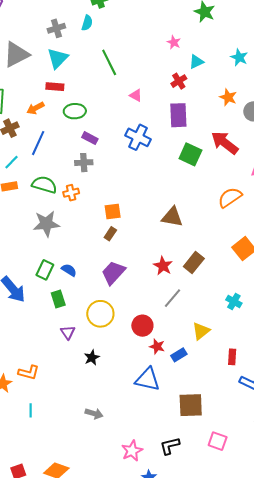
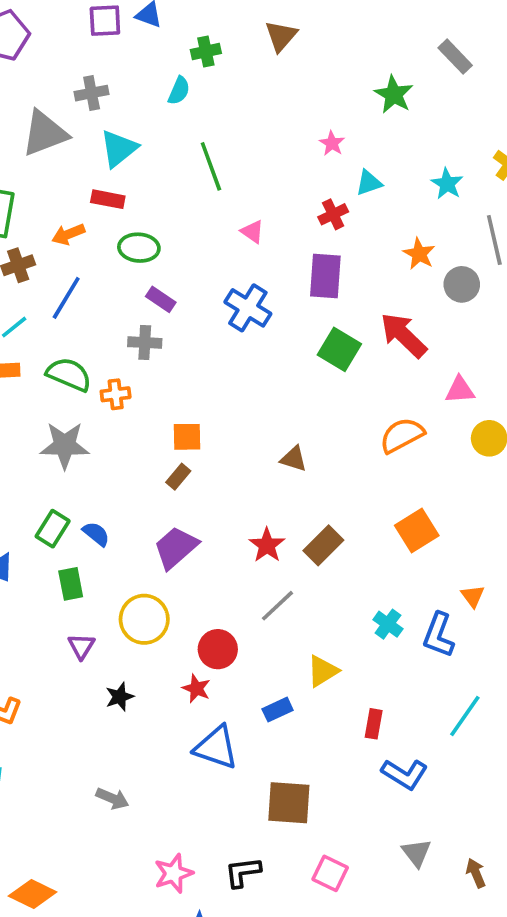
gray cross: (56, 28) -> (92, 93), moved
brown triangle: (172, 217) -> (294, 459), size x0.7
red star: (157, 347) -> (196, 688), moved

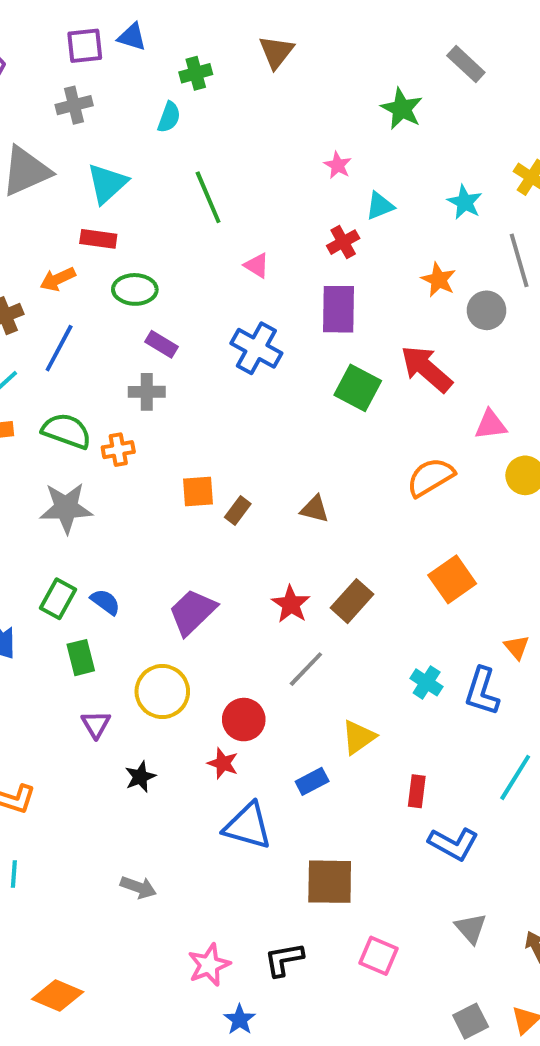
gray cross: (92, 93) -> (74, 105), moved
brown rectangle: (178, 477) -> (238, 510), moved

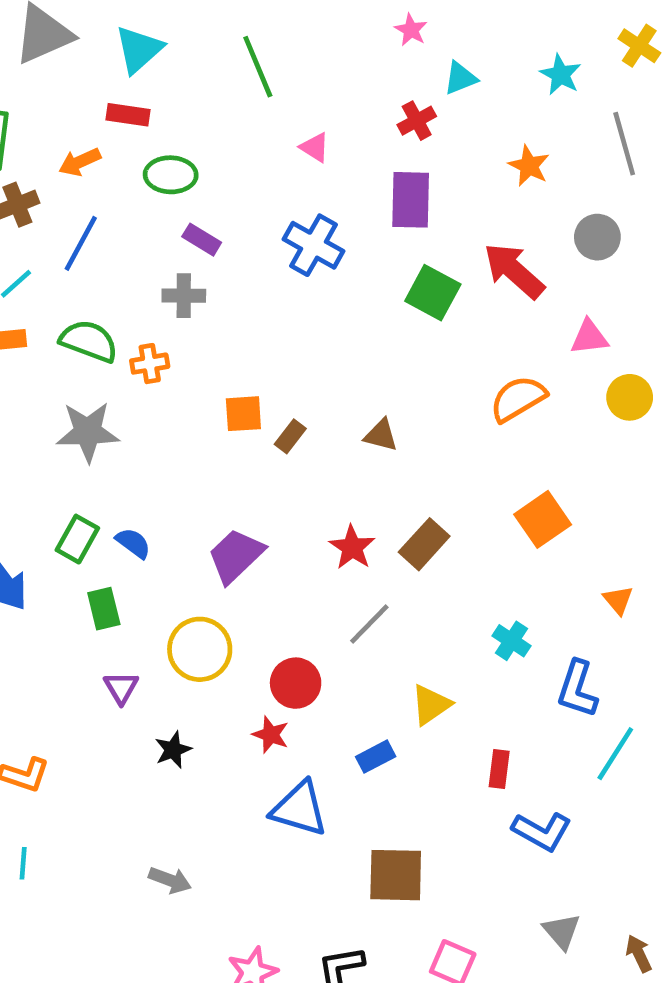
gray circle: (486, 310) -> (597, 237), moved
blue L-shape: (482, 691) -> (577, 689), moved

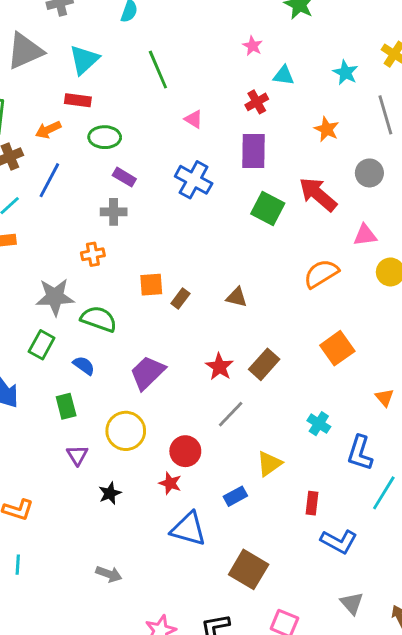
cyan triangle: (460, 78) -> (284, 75), turned 30
green semicircle: (89, 341) -> (99, 319), moved
green rectangle: (77, 539) -> (42, 345), moved
brown square: (396, 875) -> (249, 569), turned 30

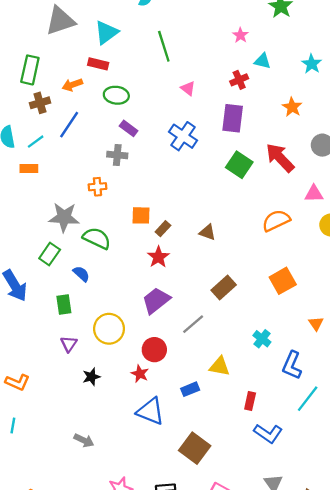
red star: (219, 367) -> (158, 257), moved
purple trapezoid: (147, 373) -> (156, 300), moved
yellow triangle: (269, 464) -> (220, 366), turned 40

